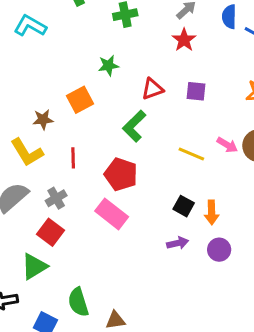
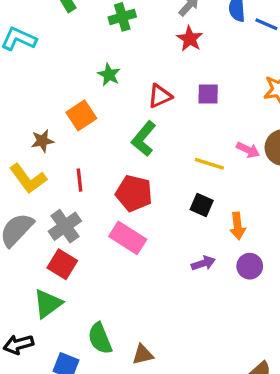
green star: (108, 65) -> (109, 75), turned -30
gray cross: (56, 198) -> (65, 226), size x1.4
black square: (184, 206) -> (202, 205), moved

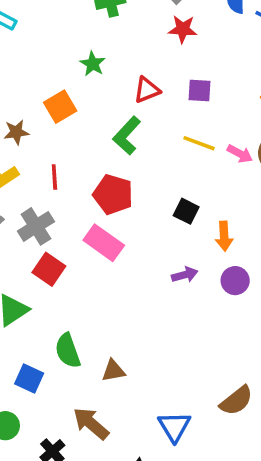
red star: (190, 39) -> (183, 29), turned -30
yellow line: (209, 164) -> (199, 143), moved
red square: (62, 264) -> (49, 269), moved

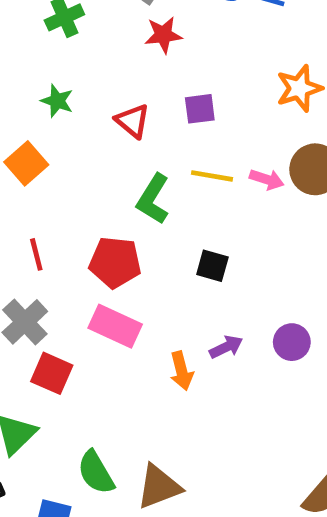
red triangle: (147, 90) -> (133, 121), turned -48
green L-shape: (127, 136) -> (153, 199), moved
orange arrow: (224, 236) -> (181, 371), moved
brown triangle: (113, 371) -> (159, 487), size x1.5

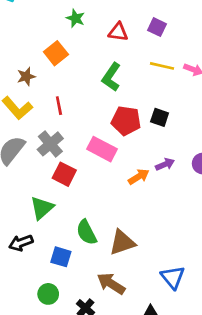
purple square: (200, 109) -> (157, 27), turned 30
red triangle: (133, 121) -> (118, 32), turned -35
green L-shape: (153, 199) -> (111, 77), moved
red pentagon: (115, 262) -> (126, 121), moved
orange arrow: (181, 371) -> (139, 177), turned -110

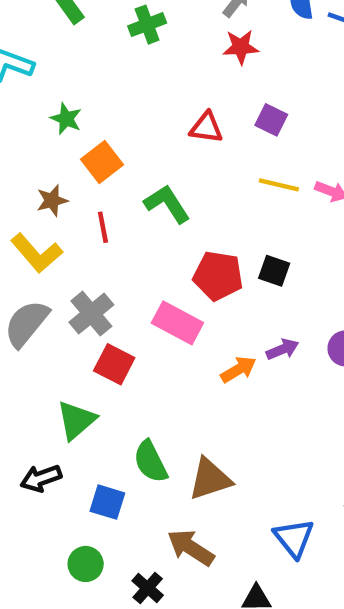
green star: (75, 18) -> (66, 119), moved
green L-shape: (111, 77) -> (167, 204), moved, turned 112
red line: (59, 106) -> (103, 227), moved

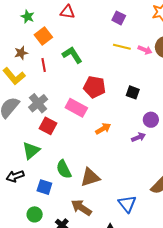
red triangle: (206, 128) -> (67, 12), moved
black square: (274, 271) -> (133, 92), moved
purple arrow: (282, 349) -> (139, 137), moved

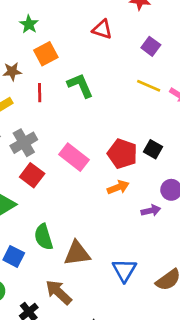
red triangle: (67, 12) -> (102, 29), moved
red pentagon: (94, 87) -> (122, 154), moved
orange arrow: (103, 129) -> (118, 187), moved
blue triangle: (127, 204) -> (124, 270), moved

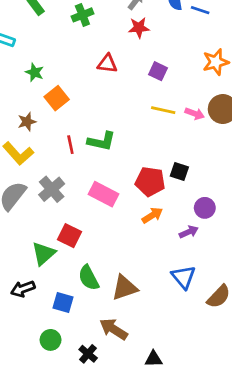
green L-shape: (80, 85) -> (101, 141), moved, turned 136
red line: (40, 93) -> (70, 145), moved
red square: (32, 175) -> (70, 236), moved
blue triangle: (124, 270) -> (183, 277), moved

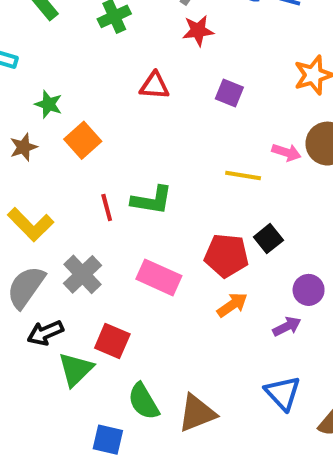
yellow line: (163, 110) -> (243, 175), moved
brown star: (27, 122) -> (23, 147), moved
black square: (179, 172) -> (268, 239), turned 36
black arrow: (23, 289) -> (45, 333), moved

